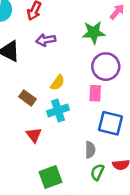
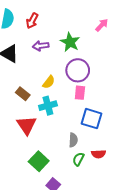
green star: (94, 33) -> (70, 42), moved, turned 30
purple circle: (106, 67) -> (78, 70), moved
red triangle: (34, 135) -> (27, 125), size x1.5
green square: (50, 177) -> (39, 161), turned -30

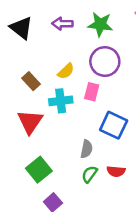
green star: (70, 42) -> (100, 24), turned -30
pink rectangle: (80, 93) -> (92, 92), moved

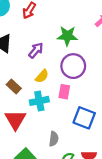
purple arrow: (62, 24) -> (36, 50), moved, turned 133
gray semicircle: (87, 149) -> (54, 139), moved

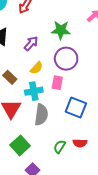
gray semicircle: (54, 139) -> (41, 115), moved, size x1.5

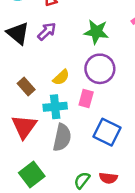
purple arrow: (31, 43) -> (47, 31), moved

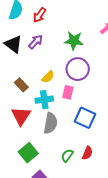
red semicircle: (108, 178) -> (87, 153), turned -72

